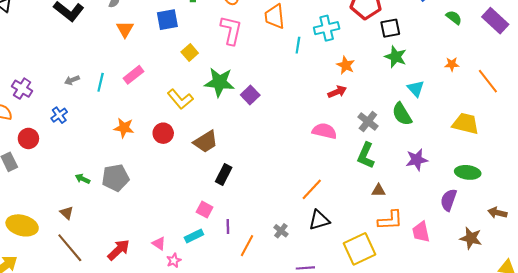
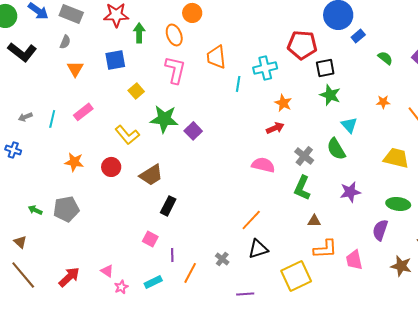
blue cross: (59, 115) -> (13, 150), turned -35
cyan rectangle: (194, 236) -> (153, 282), moved

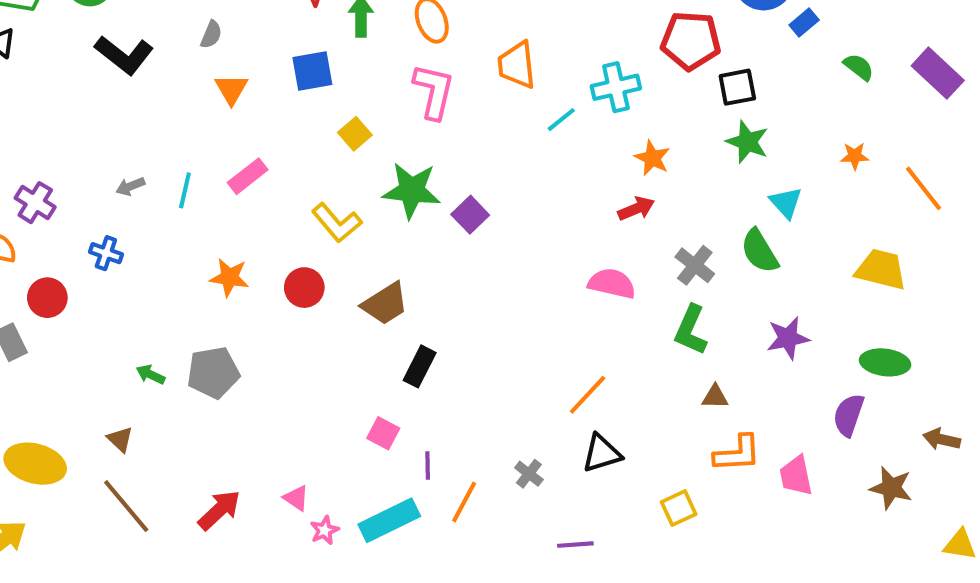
cyan line: (238, 84) -> (561, 120), turned 42
yellow square: (296, 276) -> (679, 508), size x0.6
cyan rectangle: (153, 282) -> (389, 520), size x1.6

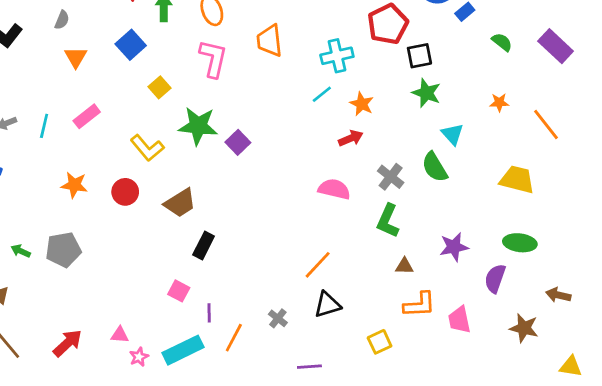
red pentagon: (691, 41) -> (388, 24), turned -30
blue square: (312, 71) -> (131, 45), turned -32
cyan line: (561, 120) -> (322, 94), moved
purple star: (788, 338) -> (454, 247), moved
pink triangle: (296, 498) -> (120, 335), turned -30

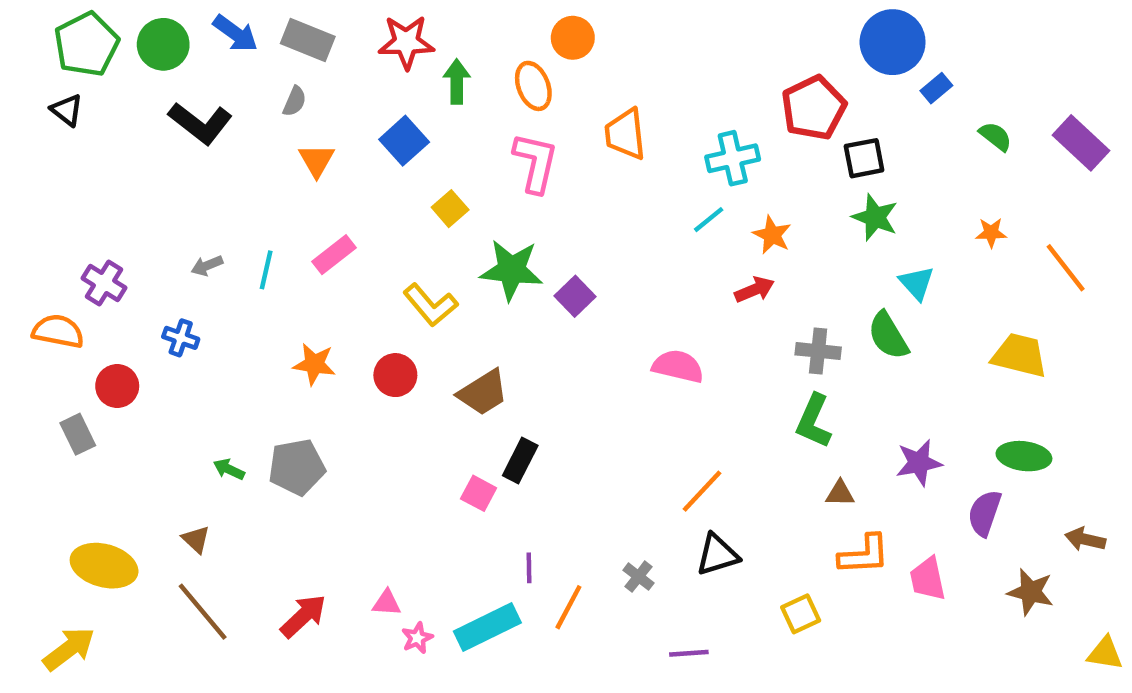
gray cross: (391, 177) -> (818, 351), turned -32
pink semicircle: (334, 189) -> (678, 366), moved
pink square: (179, 291) -> (479, 493), moved

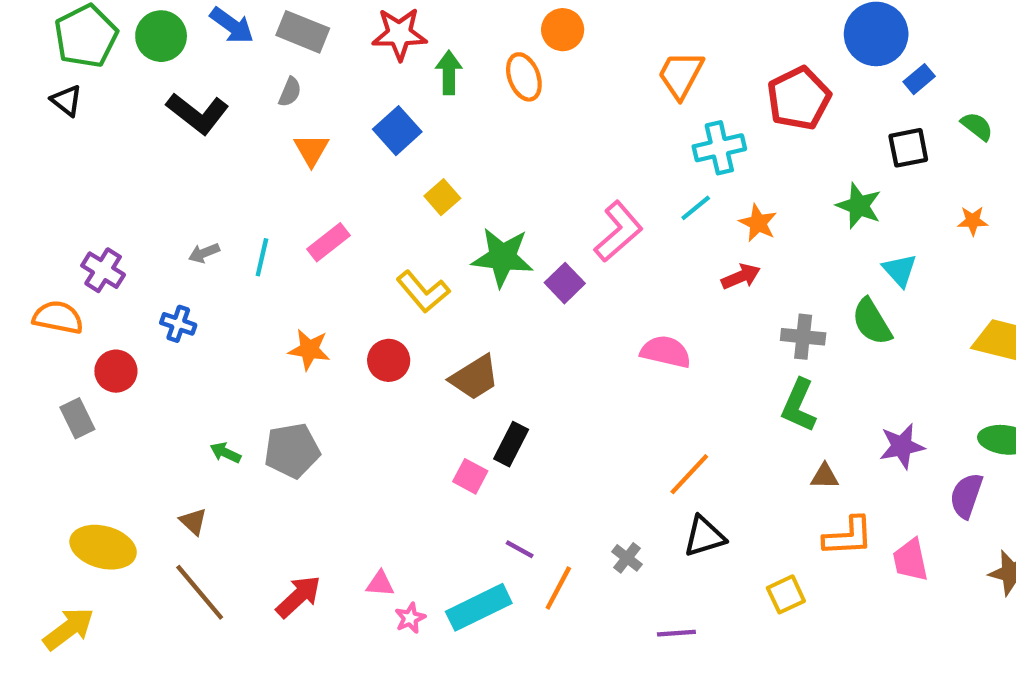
orange trapezoid: (625, 134) -> (681, 75), moved, turned 34
black square: (864, 158) -> (908, 148), moved
pink L-shape: (536, 163) -> (618, 232), moved, turned 36
purple line: (529, 568) -> (520, 549), turned -60

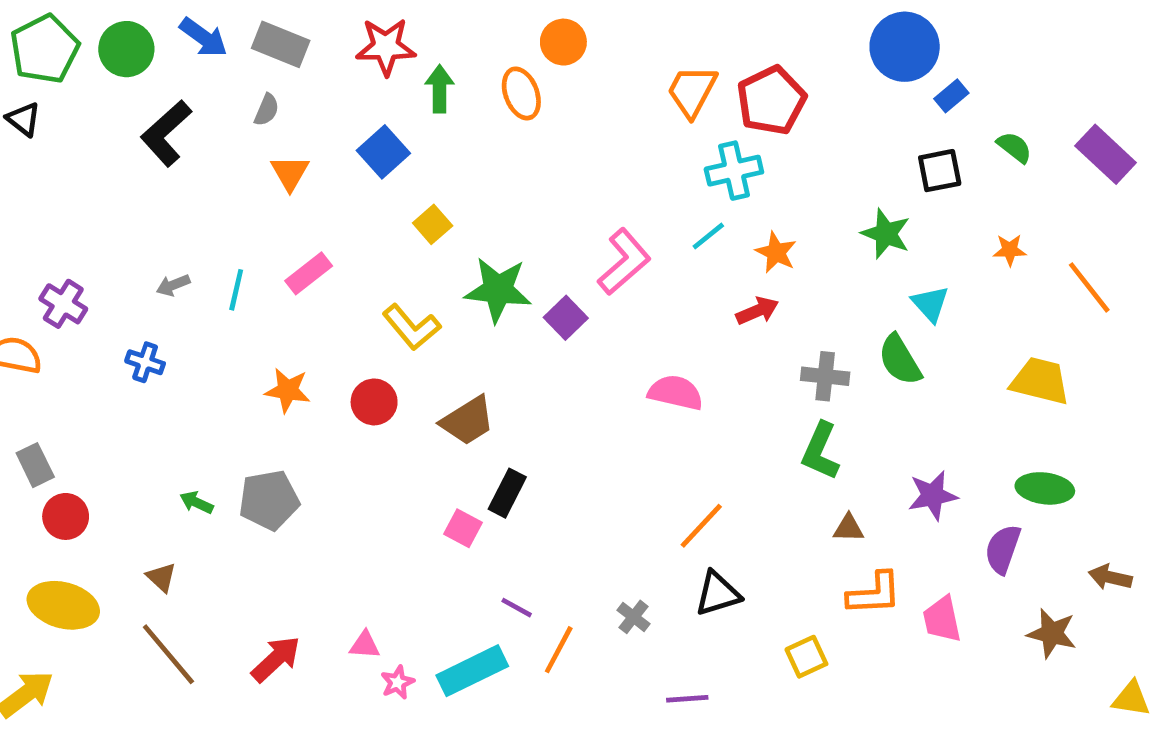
red pentagon: (799, 98) -> (771, 100), moved
black L-shape: (198, 113) -> (166, 133), turned 100
red circle: (116, 371) -> (66, 516), moved

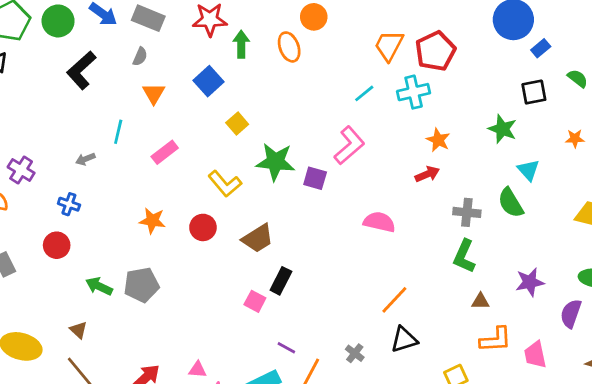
cyan line: (708, 236) -> (364, 93), moved
cyan line: (236, 290) -> (118, 132), moved
purple square: (566, 318) -> (315, 178), turned -30
green arrow: (196, 502) -> (99, 286), size x1.4
red circle: (66, 516) -> (57, 245), moved

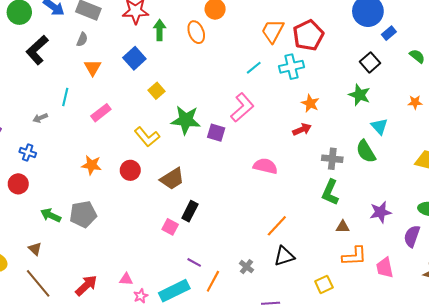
black square: (534, 92) -> (370, 62), moved, turned -30

